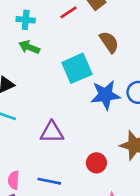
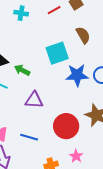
green arrow: (29, 47) -> (22, 70), moved
red circle: (96, 163) -> (66, 126), size x1.6

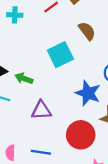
blue star: (77, 75) -> (88, 93), moved, turned 30

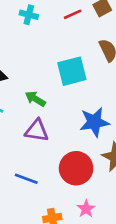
green arrow: (24, 78) -> (35, 99), moved
blue star: (88, 93) -> (94, 122), turned 30

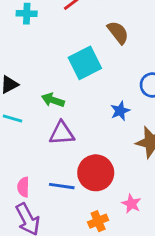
blue star: (94, 122) -> (120, 111), size x0.6
red circle: (76, 168) -> (96, 173), moved

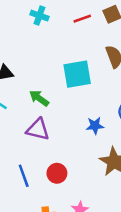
red circle: (96, 173) -> (57, 173), size x0.6
blue line: (62, 186) -> (24, 176), turned 45

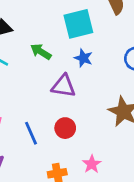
blue star: (95, 126) -> (83, 58), moved, turned 30
purple triangle: (38, 129) -> (63, 86), moved

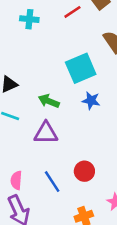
purple triangle: (63, 86) -> (46, 133), moved

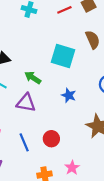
cyan square: (81, 68) -> (63, 56), turned 30
blue star: (91, 101) -> (69, 95), moved

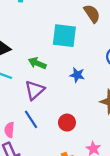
purple triangle: (26, 103) -> (35, 90), turned -42
blue line: (24, 142) -> (31, 119), moved

